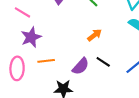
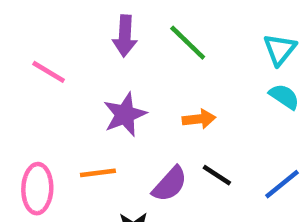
orange arrow: (95, 35) -> (199, 119), turned 32
purple star: (31, 37) -> (125, 115), moved

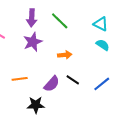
cyan triangle: (280, 49) -> (101, 24), turned -42
purple star: (125, 115) -> (33, 42), moved

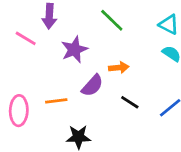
purple arrow: (32, 18) -> (49, 16), moved
purple semicircle: (52, 84) -> (92, 86), moved

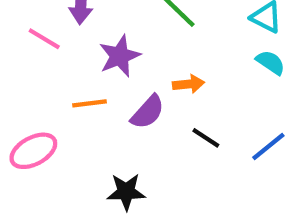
orange line: (56, 101) -> (89, 103), moved
pink ellipse: (19, 111) -> (33, 151), turned 60

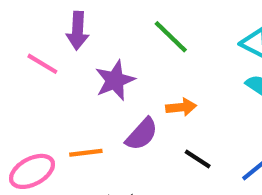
orange line: (89, 103) -> (86, 153), moved

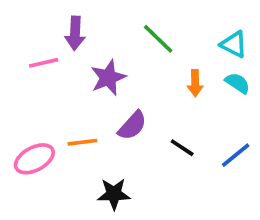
pink line: (42, 64) -> (44, 63), turned -44
orange arrow: (181, 107) -> (195, 83), moved, turned 95

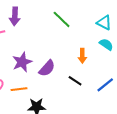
purple star: (108, 78) -> (22, 62), moved
orange arrow: (195, 83) -> (82, 56), moved
orange line: (82, 142) -> (19, 89), moved

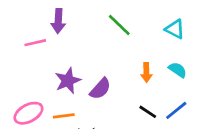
cyan semicircle: (106, 44) -> (178, 70), moved
black line: (75, 81) -> (148, 112), moved

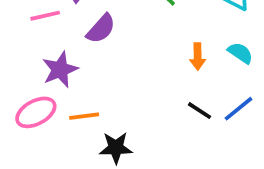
purple star: (68, 81) -> (60, 70), moved
purple semicircle: (100, 89) -> (101, 29), moved

